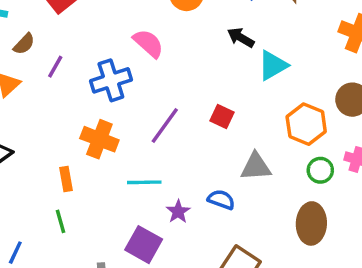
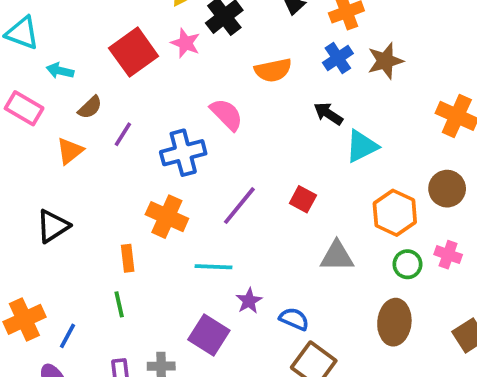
blue semicircle: (221, 200) -> (294, 319), moved

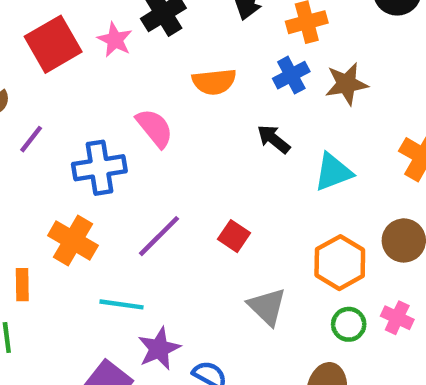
cyan triangle: (362, 146) -> (333, 172), moved
gray triangle: (337, 256) -> (267, 307), turned 39
purple star: (249, 301) -> (159, 349), size x1.4

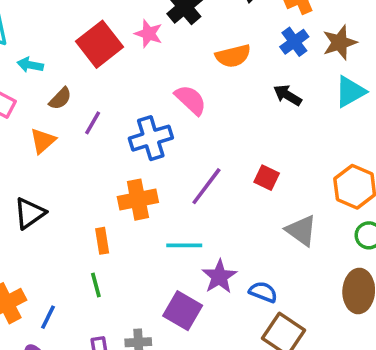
cyan triangle: (333, 172) -> (350, 92), moved
orange cross: (73, 240) -> (138, 200), turned -33

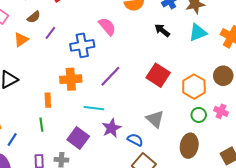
red square: (267, 178) -> (158, 75), moved, size x1.6
gray triangle: (301, 231) -> (155, 119), moved
purple square: (183, 311) -> (78, 138), moved

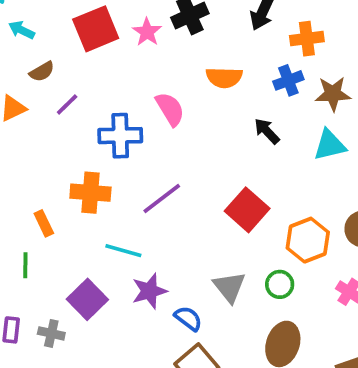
orange rectangle: (48, 100) -> (44, 223), turned -32
green circle: (199, 115) -> (280, 284), moved

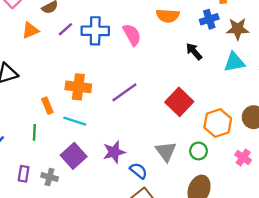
blue cross: (120, 136) -> (95, 31), moved
cyan line: (123, 251) -> (75, 121), moved

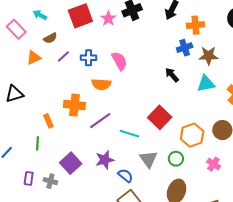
orange semicircle: (168, 16) -> (101, 84), moved
blue cross: (95, 31) -> (89, 58), size x0.7
purple line: (124, 92) -> (100, 121), moved
cyan line: (75, 121) -> (129, 134), moved

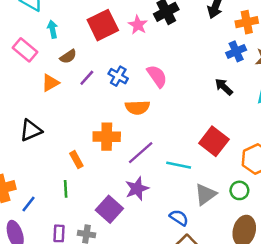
cyan arrow: (40, 15) -> (53, 29), turned 56
blue cross: (89, 58) -> (118, 76), turned 35
gray triangle: (148, 159) -> (205, 194), turned 36
purple star: (105, 160) -> (137, 189), moved

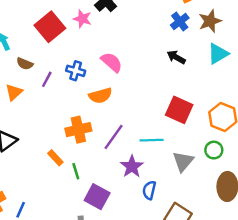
brown semicircle: (68, 57) -> (25, 64), turned 70
green line: (66, 189) -> (76, 171), moved
purple star: (137, 189) -> (132, 166), moved
blue semicircle: (179, 218) -> (149, 190), moved, turned -96

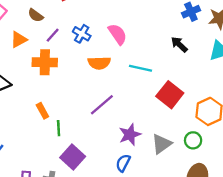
orange cross: (78, 130) -> (45, 62), moved
cyan line: (152, 140) -> (140, 68), moved
purple star: (132, 166) -> (130, 135), moved

